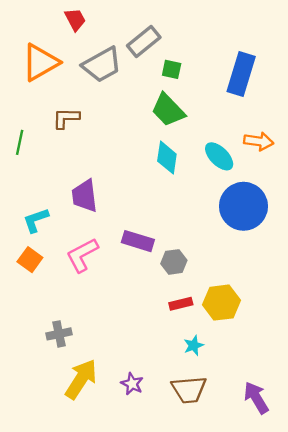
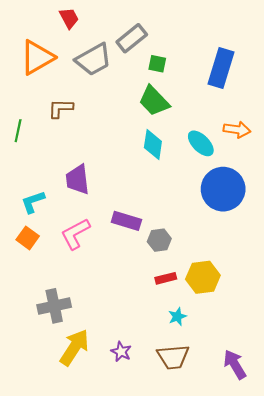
gray cross: (59, 334) -> (54, 306), size x1.4

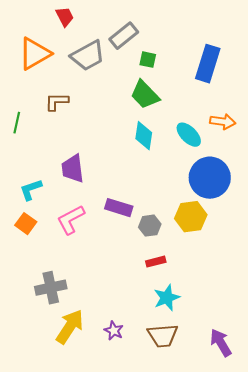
yellow hexagon: (203, 277) -> (191, 217), moved
cyan star: (177, 317) -> (167, 298), size x1.5

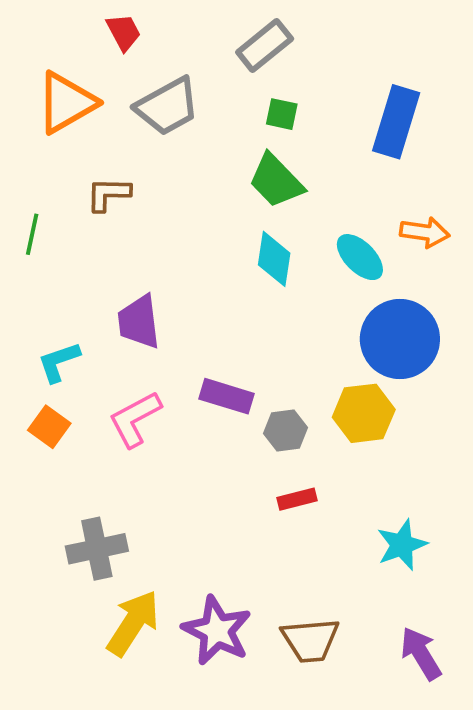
gray rectangle: (124, 36) -> (265, 45), moved
cyan star: (167, 298) -> (402, 545), moved
purple star: (114, 331) -> (217, 631), size x1.8

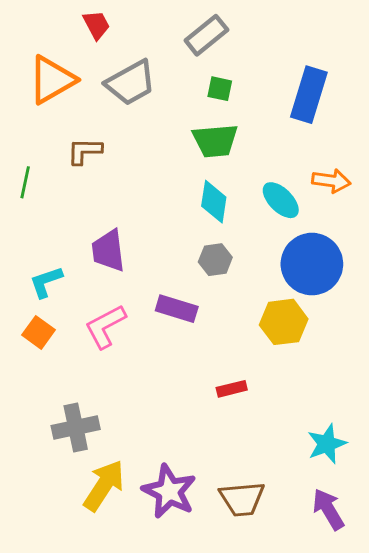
green trapezoid: (276, 181) -> (215, 141), turned -51
gray hexagon: (286, 431) -> (215, 260), moved
cyan star: (402, 545) -> (327, 444), moved

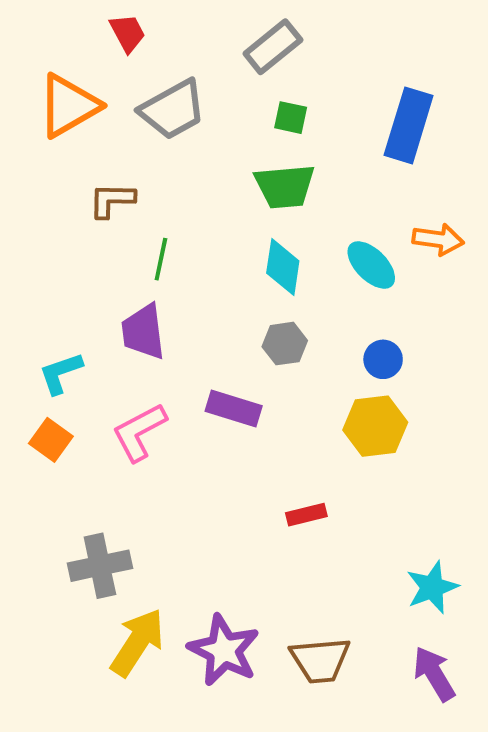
green line: (25, 182) -> (161, 259), moved
blue circle: (312, 264) -> (383, 359), moved, size x0.5

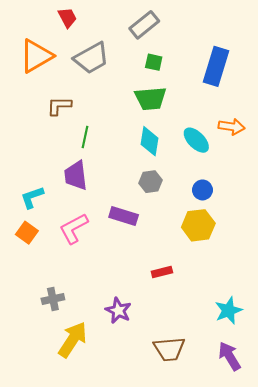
gray cross: (100, 566) -> (53, 299), size x0.7
purple star: (224, 650) -> (118, 310), moved, size x0.7

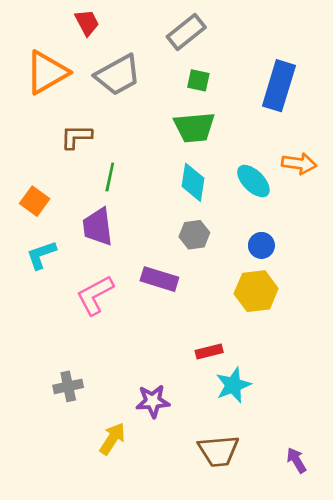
orange square: (27, 233) -> (35, 201), moved
purple star: (118, 310) -> (153, 401), turned -30
cyan star: (228, 310) -> (233, 385), moved
yellow arrow: (73, 340) -> (112, 439), moved, size x0.7
purple arrow: (230, 356) -> (296, 460), size x0.7

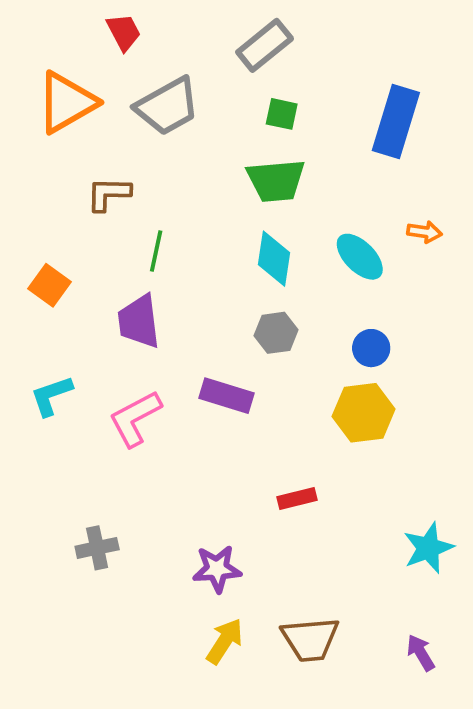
orange arrow: (299, 164) -> (424, 232), size x0.7
cyan L-shape: (41, 255) -> (51, 396), moved
cyan star: (233, 385) -> (428, 548), moved
yellow arrow: (112, 439) -> (225, 641), moved

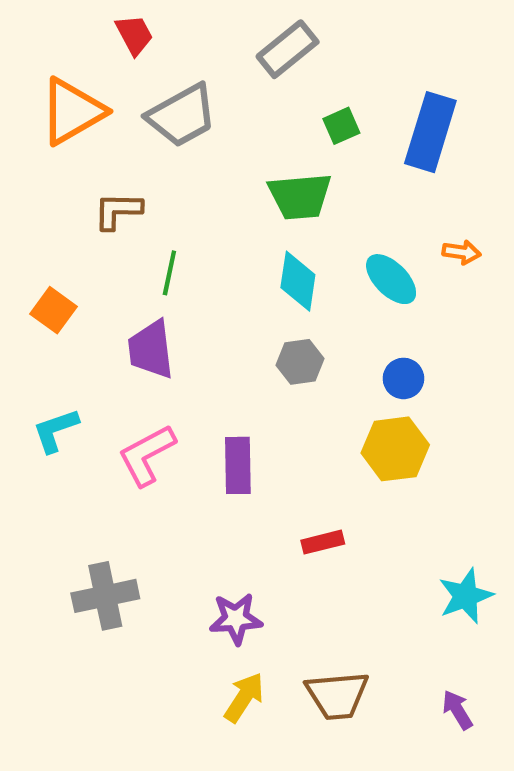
green square: (282, 114) -> (341, 126), moved, turned -36
purple rectangle: (226, 396) -> (238, 465), moved, turned 72
gray cross: (97, 548) -> (105, 596), size x1.4

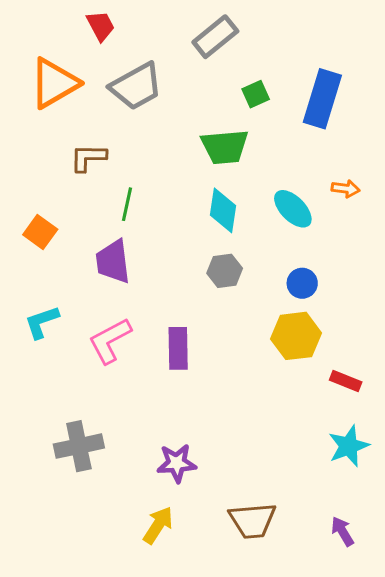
red rectangle: (323, 542) -> (346, 381), moved, turned 36
yellow arrow: (244, 697) -> (158, 525), moved

